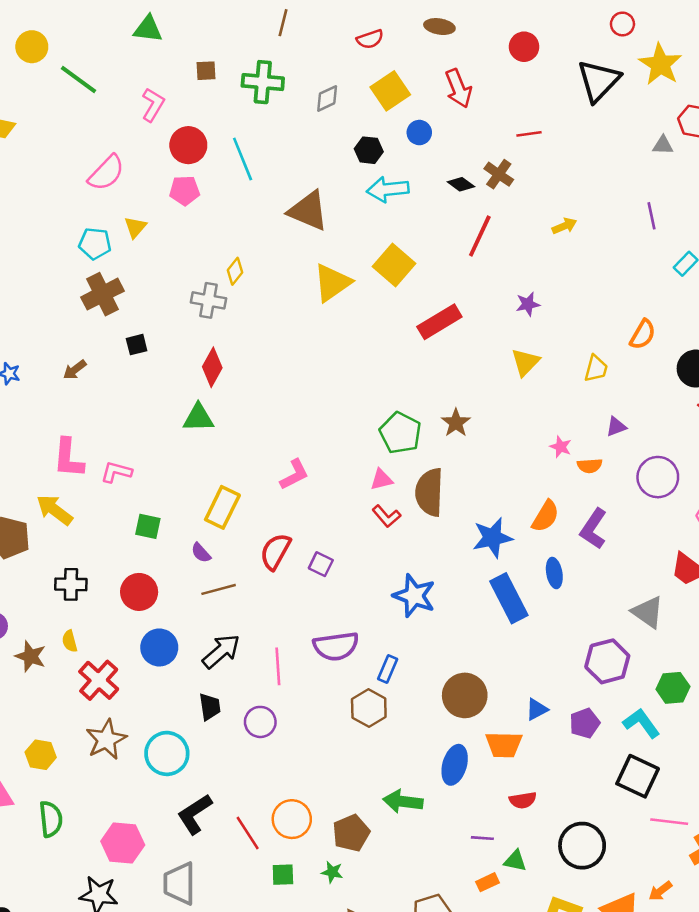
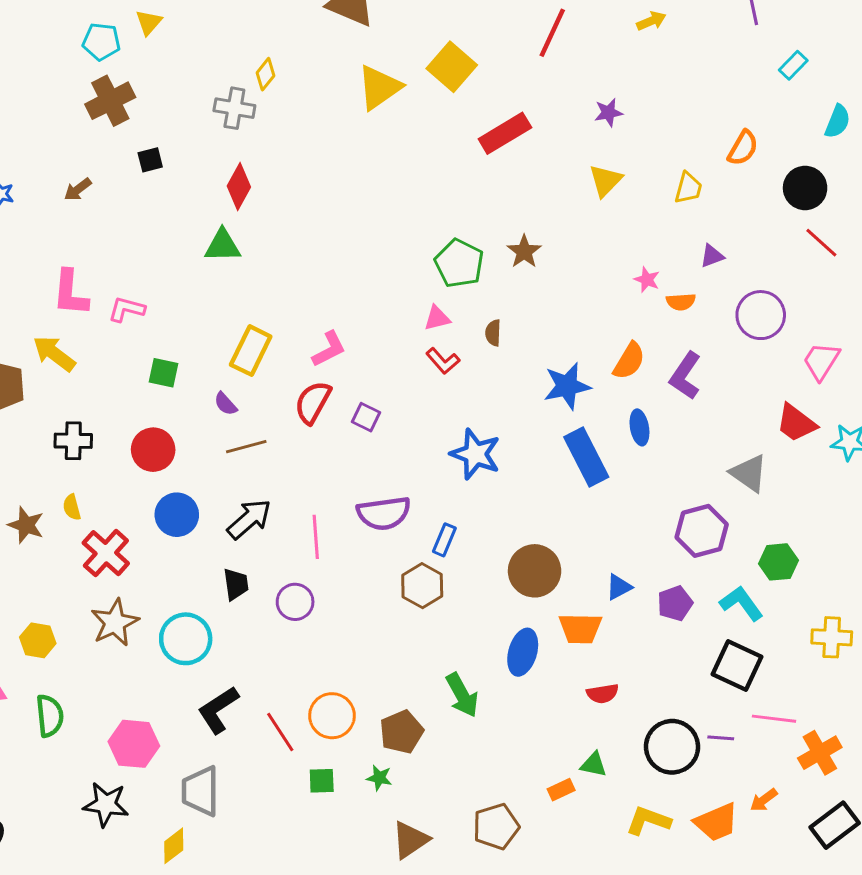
pink L-shape: (294, 475) -> (329, 349), moved
brown semicircle: (429, 492) -> (493, 333), size x0.5
green arrow: (403, 801) -> (462, 695), turned -126
purple line: (482, 838) -> (721, 738), moved

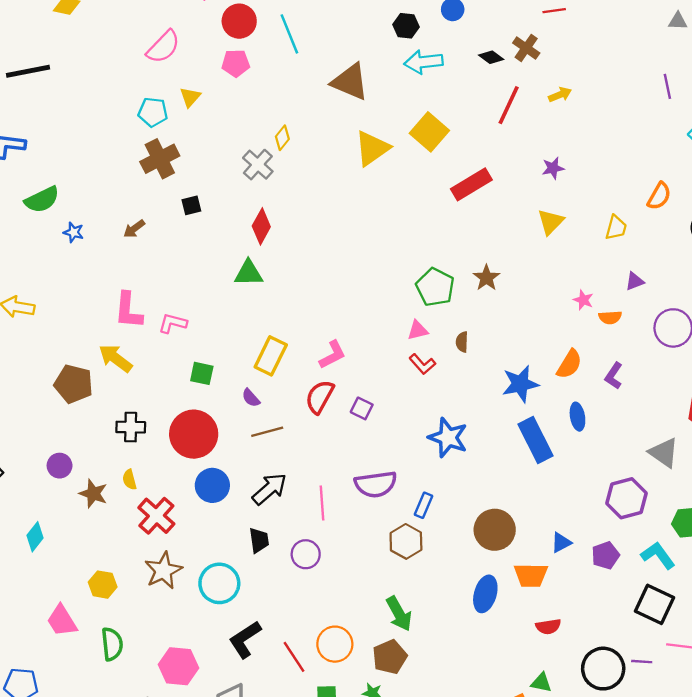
yellow arrow: (651, 21) -> (560, 95), moved
gray cross: (234, 108) -> (258, 165), turned 32
purple L-shape: (685, 376) -> (614, 376), size x0.7
red circle: (153, 450) -> (194, 434), size x1.4
green arrow: (462, 695) -> (399, 614), moved

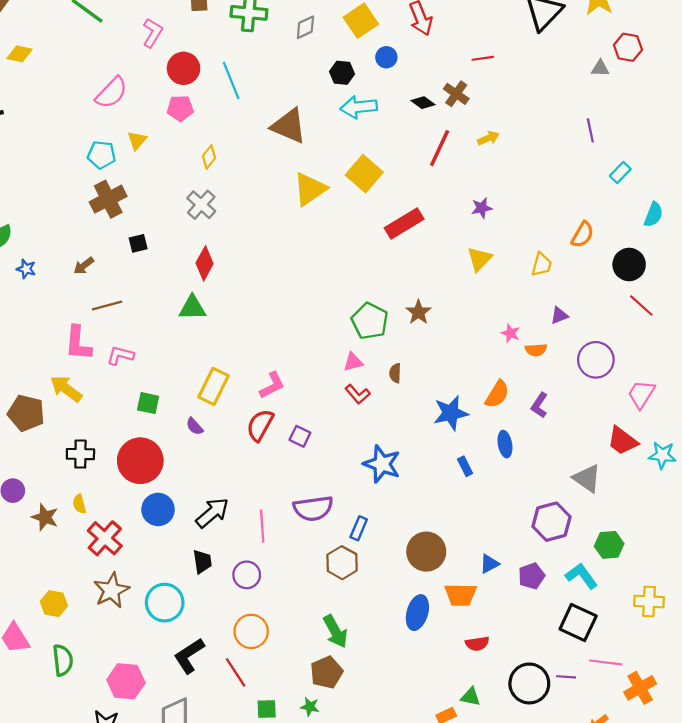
yellow diamond: (282, 138) -> (209, 157), moved
brown line: (267, 432) -> (107, 306), moved
blue rectangle: (535, 440) -> (465, 466), size x0.5
orange circle: (335, 644) -> (251, 631), moved

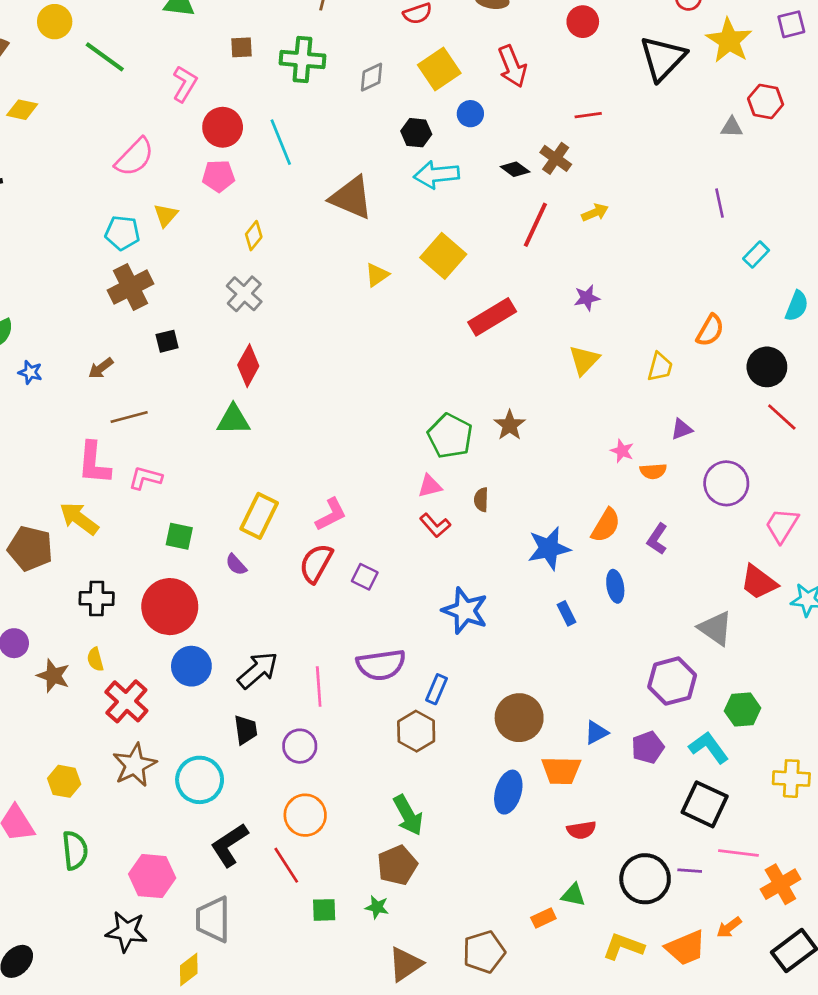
yellow triangle: (310, 189) -> (377, 275), size x0.6

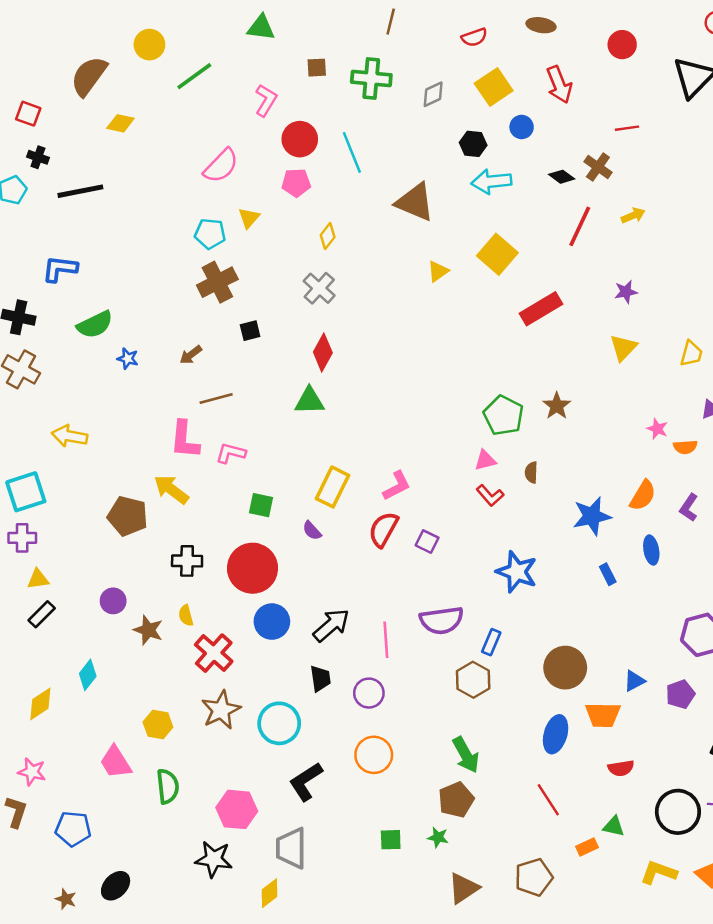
green line: (105, 57) -> (194, 76), turned -72
red line: (286, 865) -> (548, 800), moved

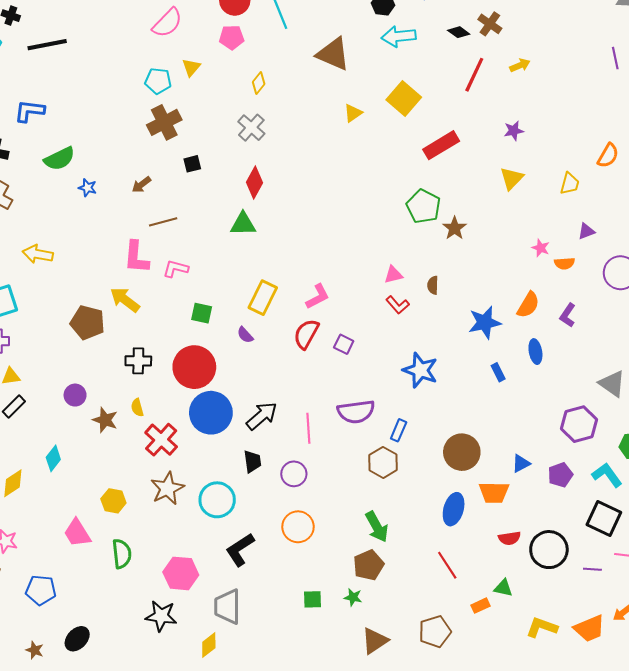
green pentagon: (503, 415) -> (423, 206), moved
blue circle: (272, 622) -> (211, 413), size x1.4
black circle: (678, 812) -> (549, 550), moved

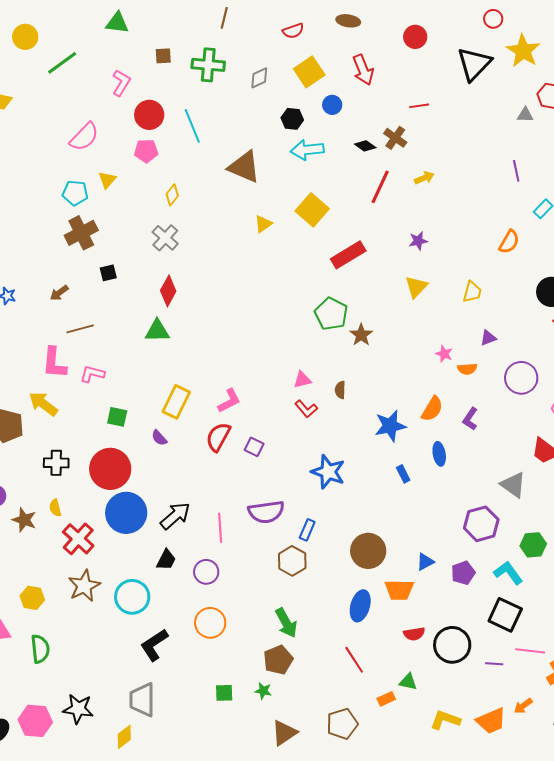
orange semicircle: (608, 156) -> (509, 242), moved
black trapezoid: (252, 461) -> (166, 560), turned 35
pink hexagon: (181, 573) -> (35, 721), moved

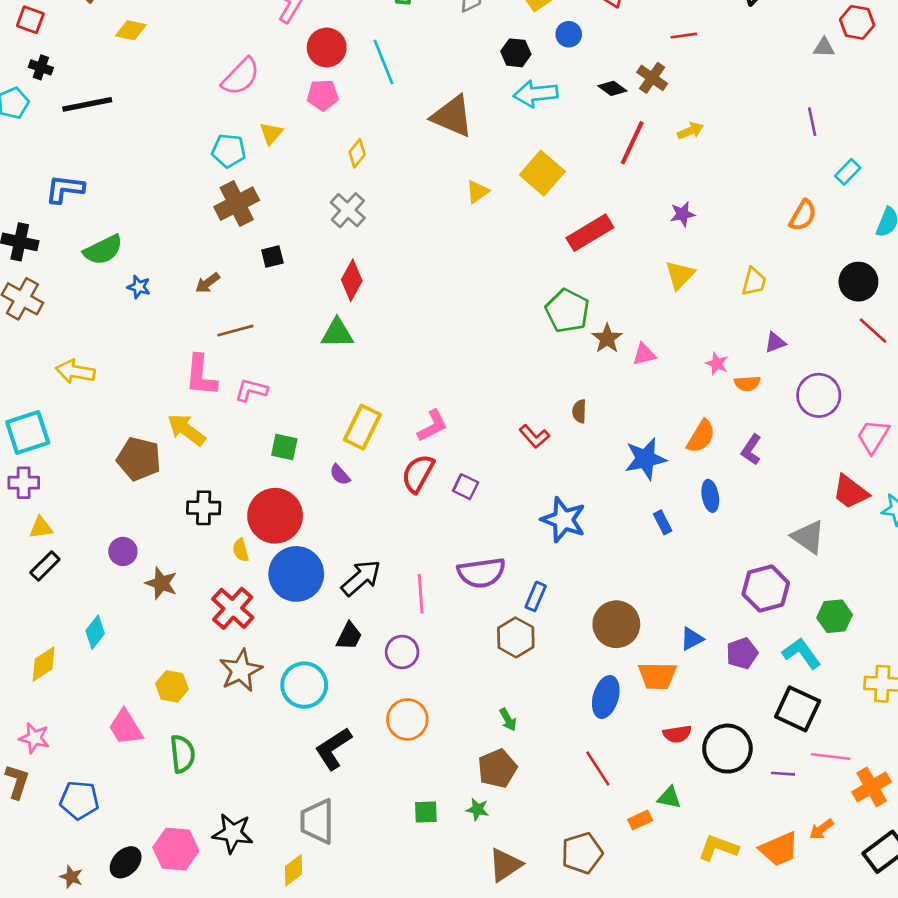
pink triangle: (302, 380) -> (644, 354), moved
yellow semicircle: (55, 508) -> (241, 550), moved
green arrow: (286, 623) -> (508, 719), size x0.6

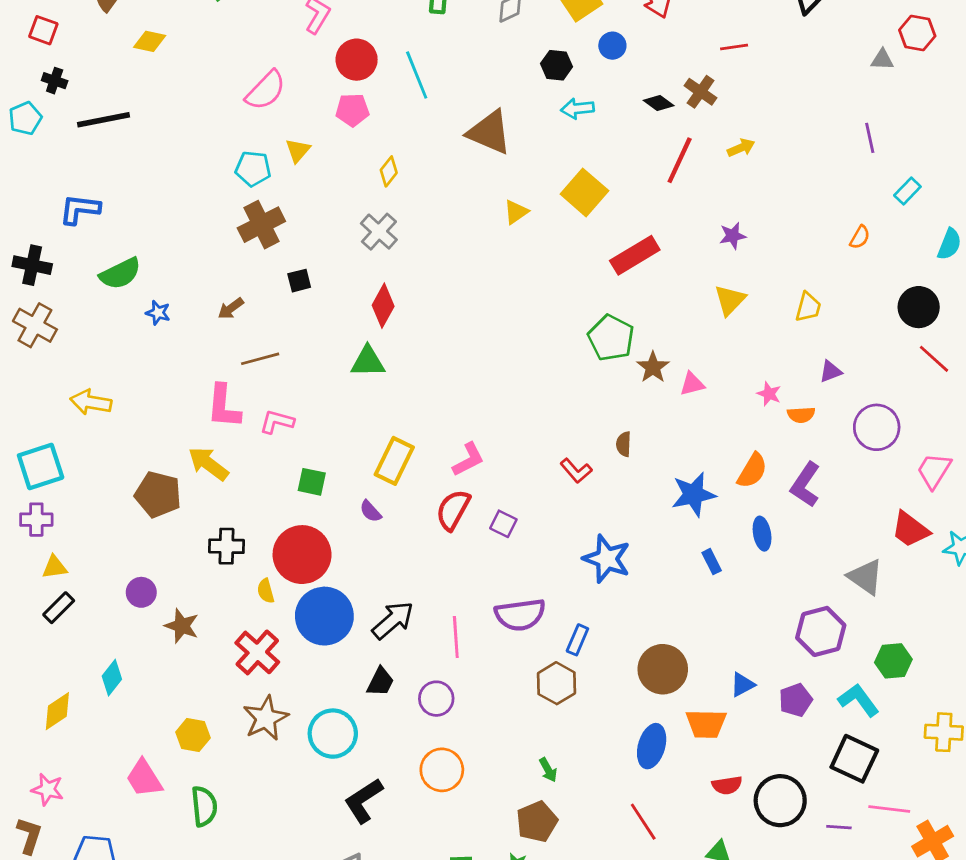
cyan arrow: (536, 94) -> (577, 109), size x0.7
orange semicircle: (803, 215) -> (860, 237), size x0.7
purple L-shape: (751, 450) -> (805, 485), size x1.4

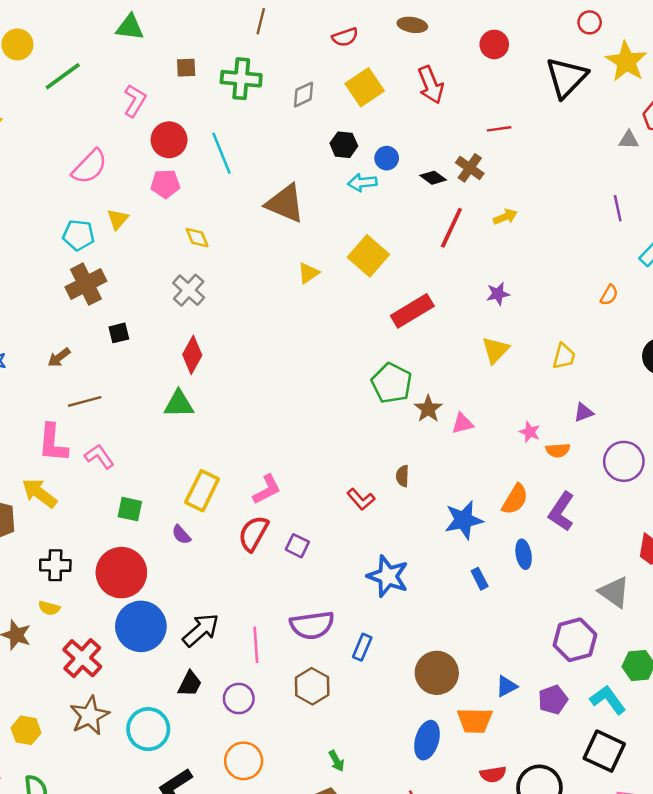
blue circle: (612, 46) -> (387, 158), moved
yellow diamond: (389, 171) -> (197, 238), turned -60
pink L-shape: (277, 422) -> (99, 456), turned 40
yellow semicircle: (266, 591) -> (49, 608), moved, turned -60
brown hexagon: (556, 683) -> (312, 686), moved

